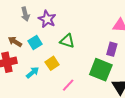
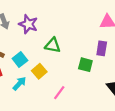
cyan square: (35, 43) -> (20, 60), moved
green square: (101, 70) -> (85, 65), moved, size x0.6

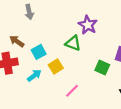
purple star: (28, 24) -> (88, 25), moved

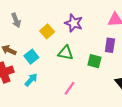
green triangle: (73, 43) -> (66, 53), moved
yellow square: (56, 67) -> (47, 31), moved

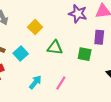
purple star: (74, 23) -> (78, 14), moved
cyan arrow: (31, 80) -> (35, 82), moved

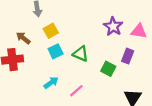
yellow square: (35, 27) -> (51, 31), moved
cyan square: (21, 53) -> (56, 51), moved

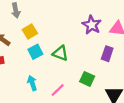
green square: (108, 69) -> (87, 79), moved
cyan arrow: (51, 83) -> (32, 83), turned -72

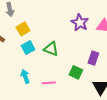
purple rectangle: (107, 54) -> (93, 58), moved
pink line: (58, 90) -> (49, 83), turned 40

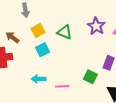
green triangle: (51, 49) -> (65, 32), moved
cyan arrow: (25, 76) -> (39, 79), turned -72

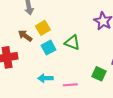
green triangle: (65, 32) -> (72, 43), moved
brown arrow: (12, 37) -> (25, 36), moved

